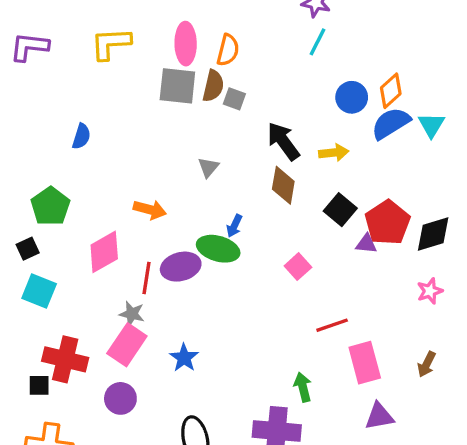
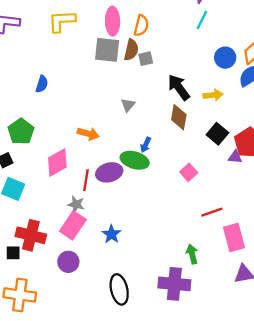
gray square: (234, 99) -> (146, 59), turned -32

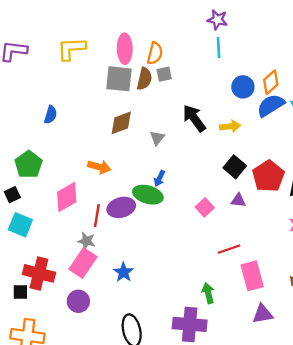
cyan line: (202, 20) -> (219, 48), turned -30
gray square: (146, 59) -> (164, 74), moved
gray triangle: (128, 105) -> (157, 138), moved
brown diamond: (179, 117) -> (121, 123), moved, turned 60
purple triangle: (235, 157) -> (238, 200), moved

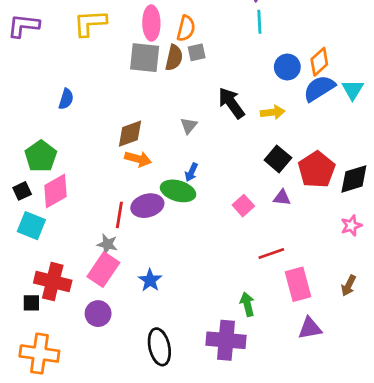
brown diamond: (121, 123) -> (130, 134), moved
orange arrow: (99, 167) -> (138, 159), moved
pink diamond: (67, 197) -> (55, 191), moved

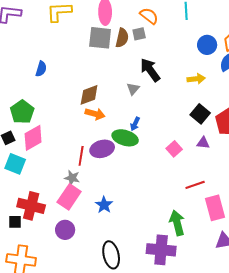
orange semicircle: (186, 28) -> (149, 16), moved, turned -66
black arrow: (231, 103) -> (150, 70), moved
green arrow: (247, 304) -> (177, 223), size x1.4

